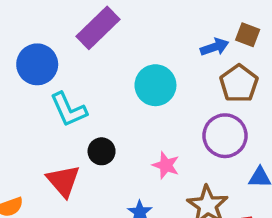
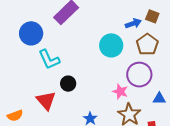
cyan circle: (155, 85) -> (111, 45), moved
pink star: (166, 165) -> (120, 92), moved

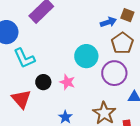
cyan circle: (111, 45) -> (86, 56), moved
pink star: (120, 92) -> (67, 82), moved

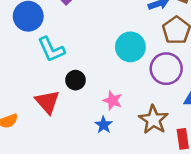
pink star: (67, 82) -> (113, 101), moved

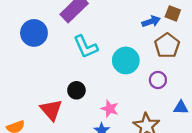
cyan L-shape: (51, 49) -> (86, 47), moved
purple circle: (166, 69) -> (158, 80), size x0.6

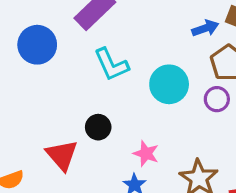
purple circle: (158, 80) -> (217, 99), moved

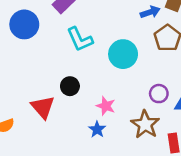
purple circle: (217, 99) -> (159, 94), moved

